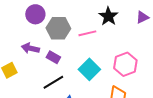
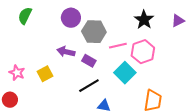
pink line: (87, 33) -> (118, 46), moved
pink hexagon: (125, 64) -> (143, 52), moved

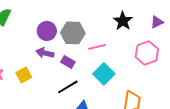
purple circle: (71, 18) -> (47, 31), moved
pink hexagon: (143, 52) -> (147, 53), moved

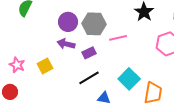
purple rectangle: (68, 62) -> (89, 53), turned -56
cyan square: (104, 74) -> (129, 79), moved

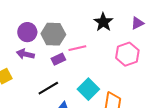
purple rectangle: (89, 53) -> (58, 59), moved

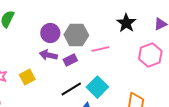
purple rectangle: (58, 59) -> (70, 60), moved
cyan square: (88, 89) -> (97, 87), moved

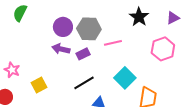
yellow square: (27, 77) -> (39, 85), moved
cyan square: (97, 87) -> (125, 78), moved

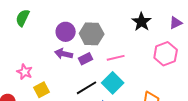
pink line: (113, 43) -> (116, 58), moved
pink star: (12, 70) -> (25, 72), moved
cyan square: (125, 78) -> (113, 83), moved

